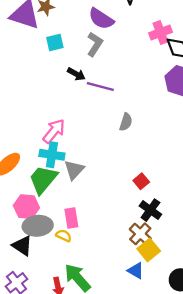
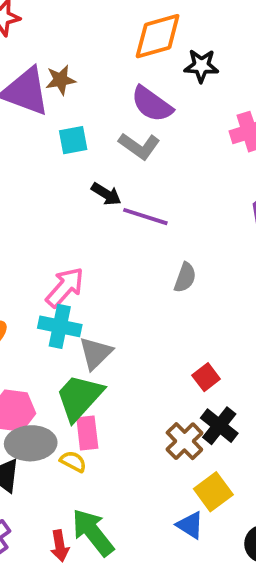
gray L-shape: (95, 44) -> (139, 146), turned 90
green trapezoid: (43, 179) -> (79, 397), moved
brown cross: (140, 234) -> (184, 441), moved

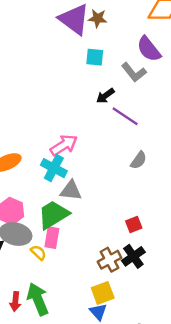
black arrow: (106, 194) -> (105, 96), turned 96
gray triangle: (96, 353) -> (71, 191), turned 35
yellow square: (213, 492) -> (103, 293), moved

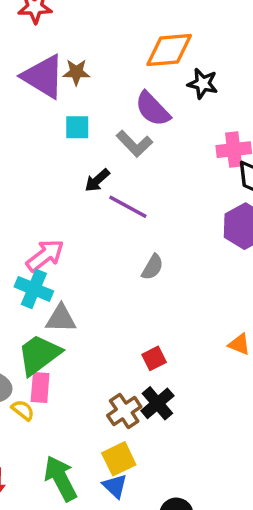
green arrow: (38, 299) -> (61, 478), moved

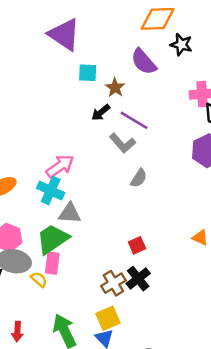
brown star: (76, 72) -> (115, 88), moved, turned 30
gray L-shape: (134, 144) -> (122, 143), moved
purple line: (128, 207) -> (134, 120), moved

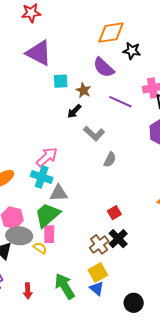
purple line: (134, 120) -> (120, 102), moved

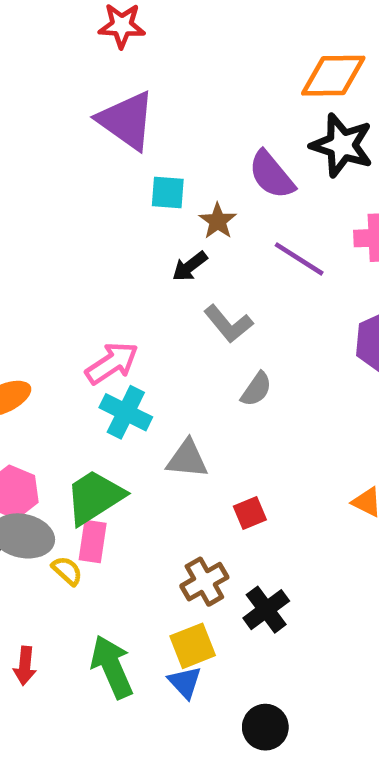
orange diamond: (111, 33) -> (333, 76), moved
black star: (132, 51) -> (342, 145), size x1.5
cyan cross: (42, 177) -> (126, 412), moved
gray triangle: (59, 193) -> (187, 459), moved
black cross: (118, 239) -> (266, 610), moved

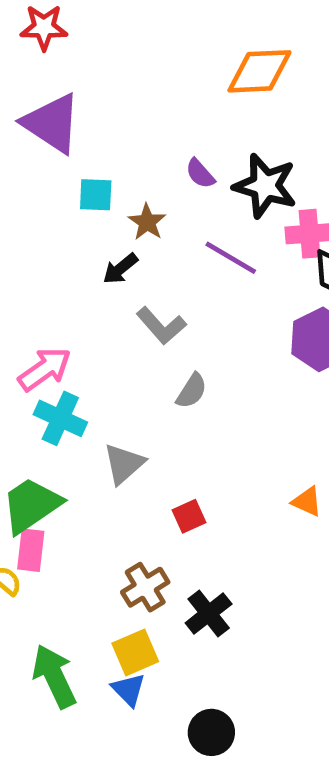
black star: (342, 145) -> (265, 186), moved
purple semicircle: (272, 175) -> (200, 174), size x0.6
gray triangle: (187, 459) -> (124, 464), turned -45

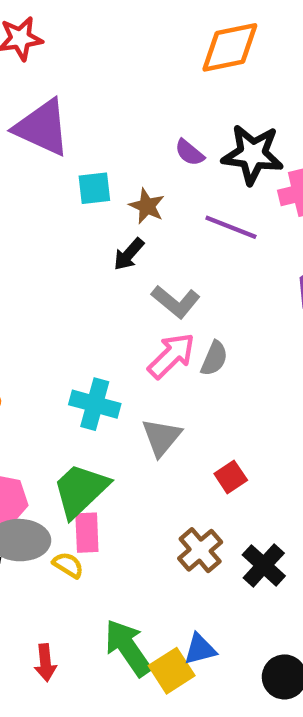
pink arrow: (45, 369) -> (171, 356), moved
yellow square: (135, 652) -> (172, 671), moved
blue triangle: (129, 690) -> (200, 649), turned -51

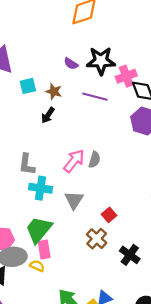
gray L-shape: (176, 302) -> (27, 164), moved, turned 65
brown cross: (200, 550) -> (97, 239), moved

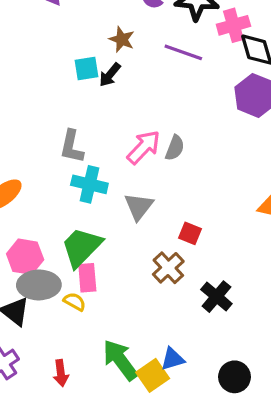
cyan square: (28, 86) -> (86, 68), moved
red square: (109, 215) -> (190, 233), turned -32

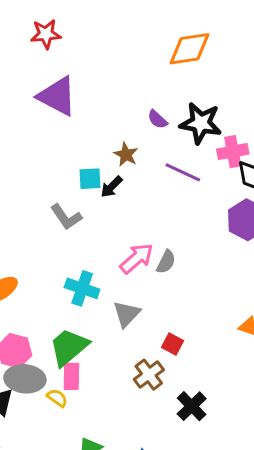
gray L-shape: (72, 147) -> (66, 217), moved, turned -52

